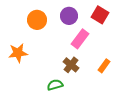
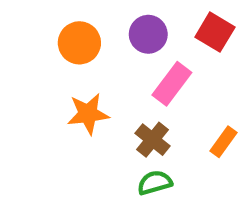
orange star: (18, 53) -> (88, 114), moved
green semicircle: (55, 85) -> (155, 183), moved

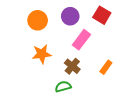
green semicircle: (155, 183) -> (63, 87), moved

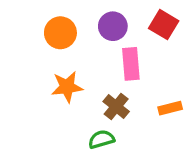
pink rectangle: (81, 40) -> (131, 64), turned -42
orange rectangle: (106, 67) -> (170, 108), turned 40

